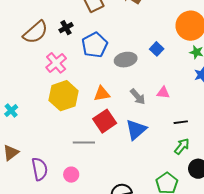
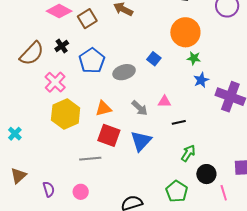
red square: (105, 121) -> (109, 135), turned -30
black line: (181, 122) -> (179, 122), moved
purple semicircle: (40, 169) -> (49, 189), size x0.7

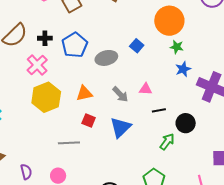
black cross: (62, 46) -> (45, 38), moved, turned 32
red square: (109, 135) -> (89, 120), size x0.6
black circle: (206, 174) -> (186, 123), moved

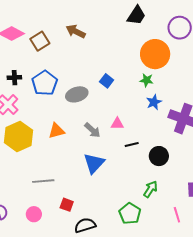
orange circle: (169, 21) -> (155, 54), moved
red square: (89, 120) -> (67, 205), moved
green arrow: (167, 142) -> (150, 189), moved

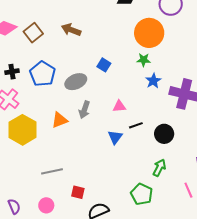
brown arrow: (76, 31) -> (71, 30), moved
gray arrow: (92, 130) -> (84, 110), moved, turned 72
blue triangle: (94, 163) -> (115, 137), moved, size x0.7

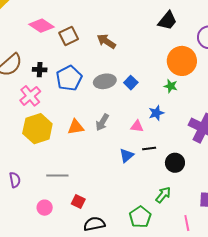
blue star: (153, 81) -> (156, 113), moved
gray ellipse: (76, 82) -> (105, 81), moved
purple semicircle: (14, 206) -> (15, 180), moved

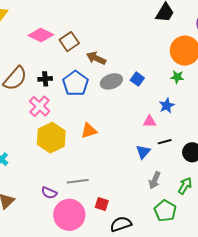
brown arrow: (106, 41) -> (96, 58), moved
gray arrow: (102, 122) -> (155, 180), moved
purple semicircle: (15, 180) -> (49, 193), moved, turned 133
pink circle: (45, 208) -> (69, 215), size x2.0

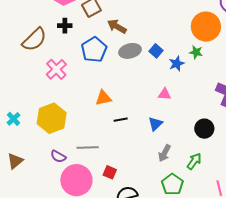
black cross: (45, 79) -> (65, 26), moved
blue star: (167, 106) -> (177, 64), moved
yellow hexagon: (51, 138) -> (52, 118), moved
black line: (165, 142) -> (121, 120), moved

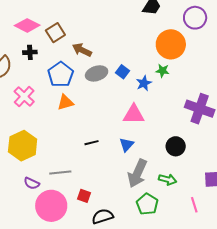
pink triangle: (165, 94) -> (134, 114), size x1.6
orange triangle: (103, 98) -> (65, 102), moved
gray arrow: (164, 153) -> (137, 173), size x1.6
green arrow: (194, 161) -> (168, 180), turned 72

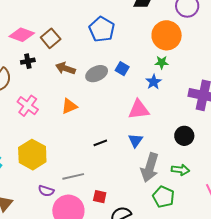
brown arrow: (82, 50) -> (65, 68), moved
blue pentagon: (61, 74) -> (102, 29), moved
blue star: (144, 83) -> (154, 82), moved

